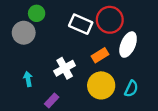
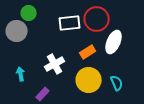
white rectangle: (81, 24) -> (70, 23), turned -30
cyan semicircle: (131, 89) -> (117, 83), turned -49

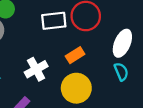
white ellipse: (114, 42) -> (122, 43), moved
cyan semicircle: (117, 83) -> (121, 72), moved

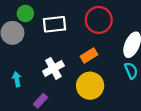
white rectangle: (54, 21) -> (54, 24), moved

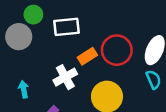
red circle: (99, 20) -> (117, 50), moved
orange rectangle: (89, 56) -> (87, 56), moved

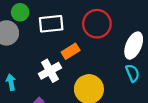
red circle: (117, 50) -> (97, 24), moved

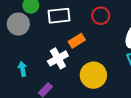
red circle: (97, 24) -> (101, 16), size x0.7

